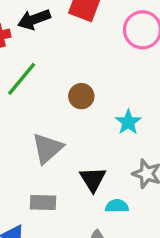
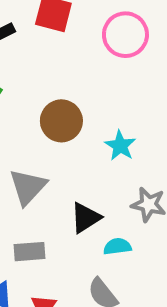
brown circle: (81, 96) -> (61, 121), size x1.4
black triangle: (93, 179) -> (86, 218), turned 36

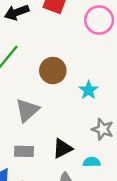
black triangle: (86, 218) -> (62, 148), moved
cyan semicircle: (117, 246) -> (92, 162), moved

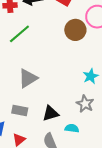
brown circle: (53, 71) -> (75, 30), moved
cyan star: (88, 90) -> (91, 76), moved

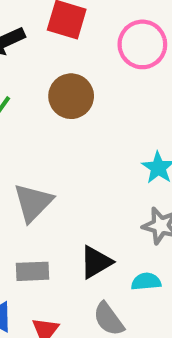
brown circle: (75, 30) -> (71, 96), moved

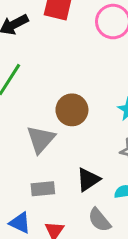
brown circle: (71, 96) -> (72, 110), moved

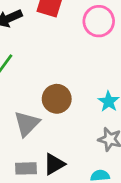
black triangle: (88, 180) -> (54, 164), moved

